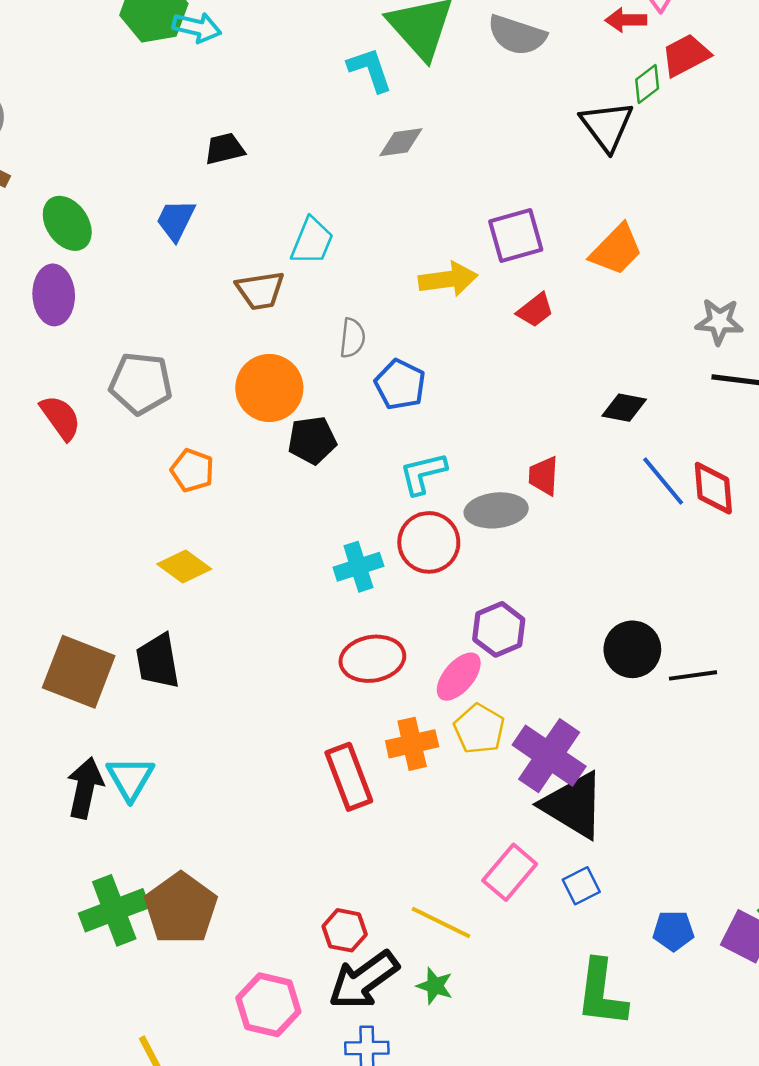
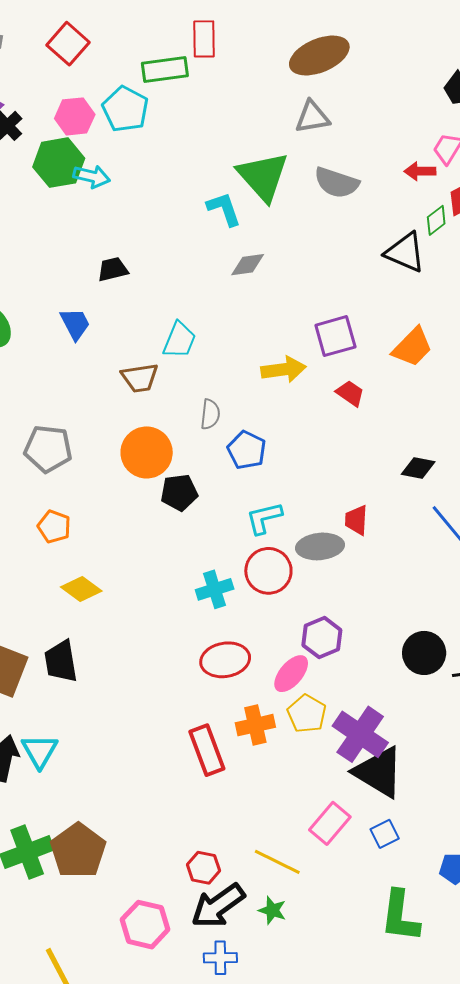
black triangle: (607, 126) -> (405, 252), turned -30
blue trapezoid: (176, 220) -> (75, 324), turned 126
red trapezoid: (535, 310) -> (350, 393), turned -108
orange pentagon: (192, 470) -> (54, 527), moved

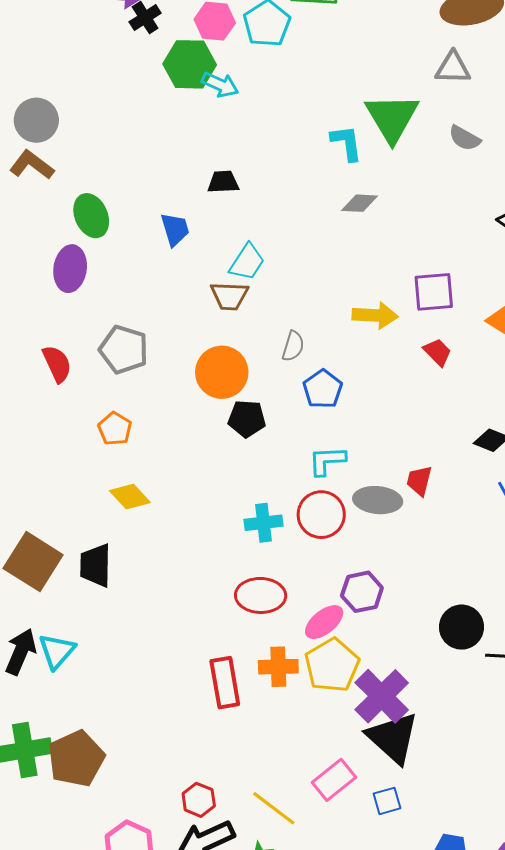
gray semicircle: (337, 183) -> (465, 138), size x0.7
cyan trapezoid: (179, 340) -> (247, 262), moved
yellow pentagon: (307, 714) -> (332, 665), size x1.4

